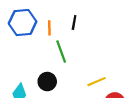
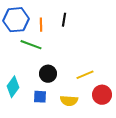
green line: (61, 51) -> (31, 45), moved, turned -50
black circle: (47, 82) -> (48, 74), moved

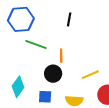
orange line: (41, 25) -> (61, 56), moved

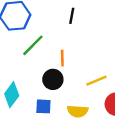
green line: (36, 45) -> (33, 45), turned -65

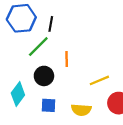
black line: (72, 16) -> (51, 24), moved
black circle: (53, 79) -> (44, 76), moved

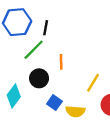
yellow line: (99, 80) -> (93, 83), turned -36
blue square: (48, 105) -> (54, 103), moved, turned 32

